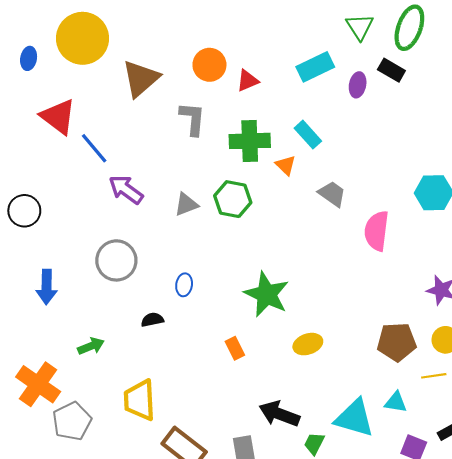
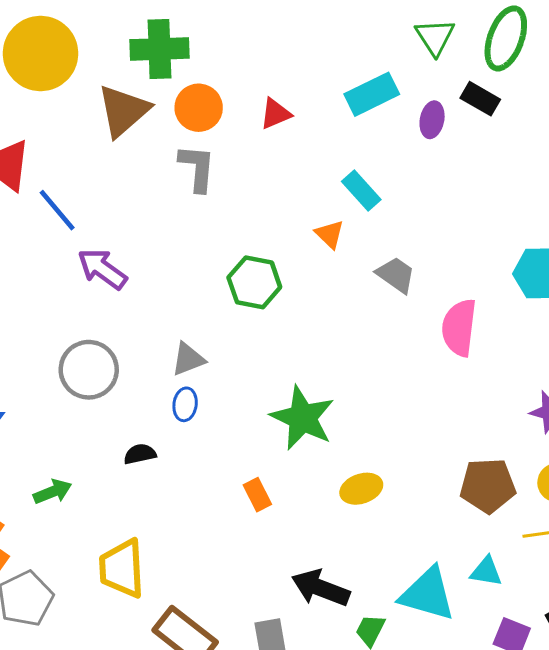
orange circle: (209, 65) -> (199, 108), moved
green cross: (250, 141) -> (159, 49), moved
gray triangle: (186, 204) -> (188, 359), moved

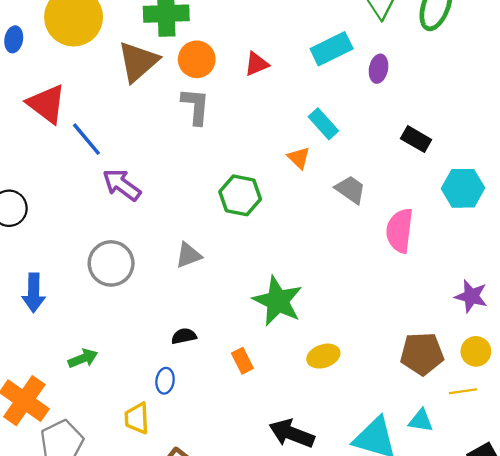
black rectangle: (480, 99) -> (416, 139), moved
blue ellipse: (185, 404) -> (165, 381), moved
black semicircle: (140, 454) -> (184, 336), moved
yellow trapezoid: (122, 568) -> (137, 418), size x0.7

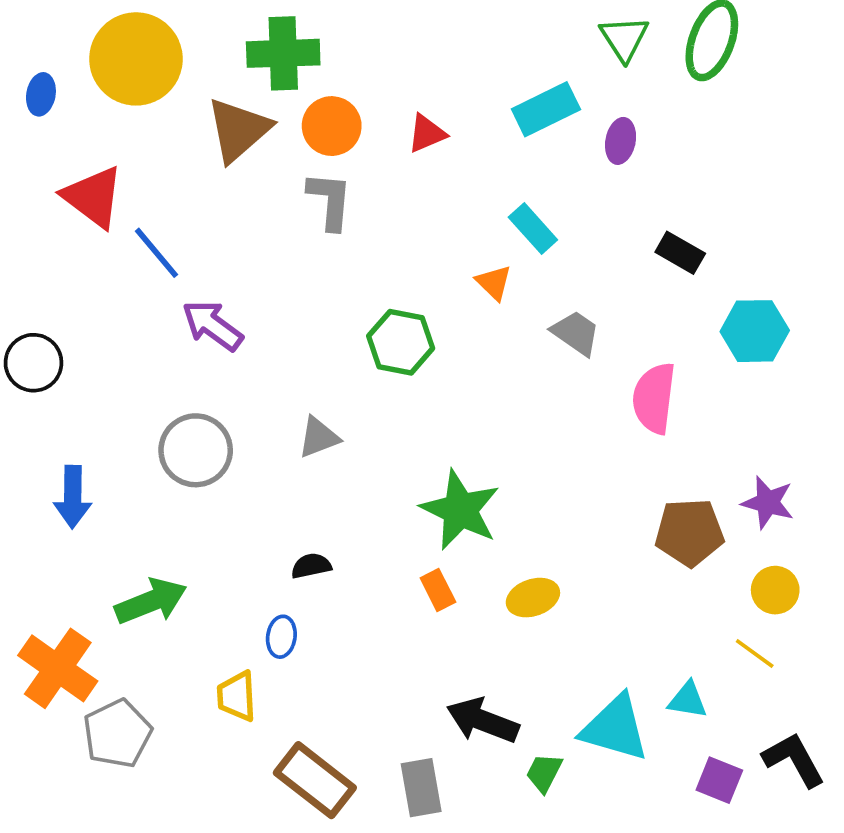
brown pentagon: (422, 354) -> (689, 532), moved
green arrow: (83, 358) -> (151, 601), size x1.5
orange rectangle: (242, 361) -> (438, 590), moved
yellow line: (463, 391) -> (755, 653), turned 44

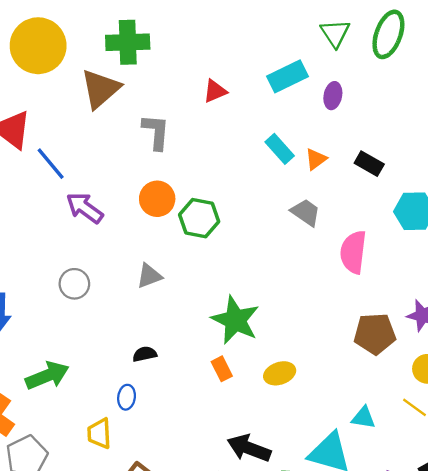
orange circle: (332, 126) -> (157, 199), moved
orange triangle: (494, 283) -> (316, 159), moved, turned 40
gray circle: (196, 450) -> (74, 284), size x0.7
cyan triangle: (688, 700) -> (363, 418), moved

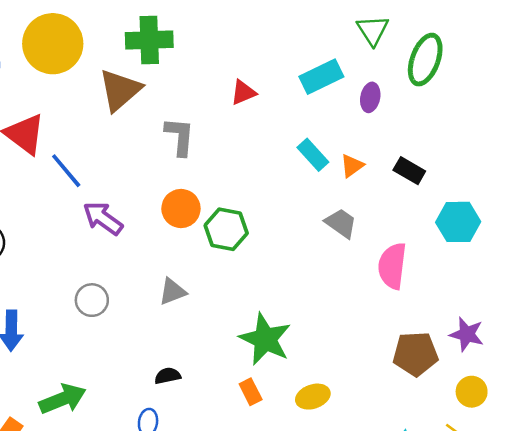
green ellipse: (388, 34) -> (425, 60), moved

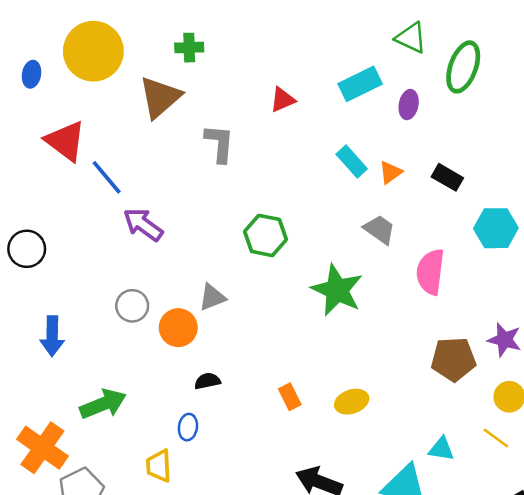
green triangle: (373, 30) -> (411, 38), turned -32
green cross: (149, 40) -> (189, 48), size x0.6
orange circle: (181, 209) -> (178, 328), moved
green star: (265, 339) -> (337, 290), moved

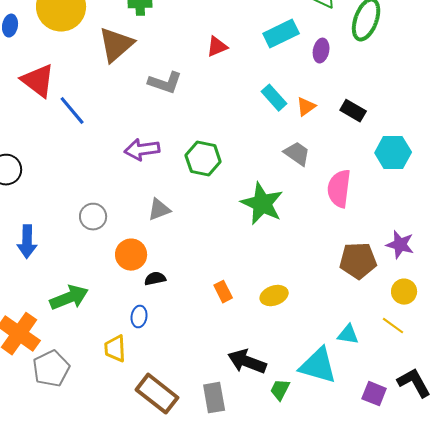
gray L-shape: (219, 143) -> (165, 83), turned 104
purple arrow: (143, 225) -> (142, 150), moved, turned -44
orange circle: (178, 328) -> (131, 255), moved

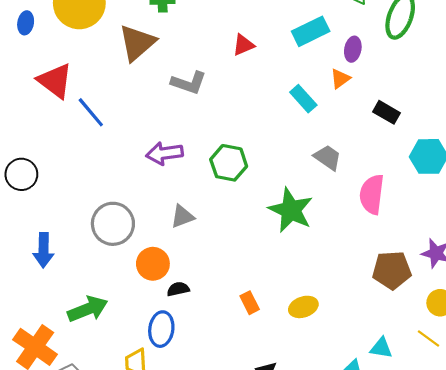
orange triangle: (306, 107) -> (340, 79), moved
gray circle: (93, 217) -> (113, 224), size x1.5
blue ellipse: (139, 317) -> (161, 329), size x1.5

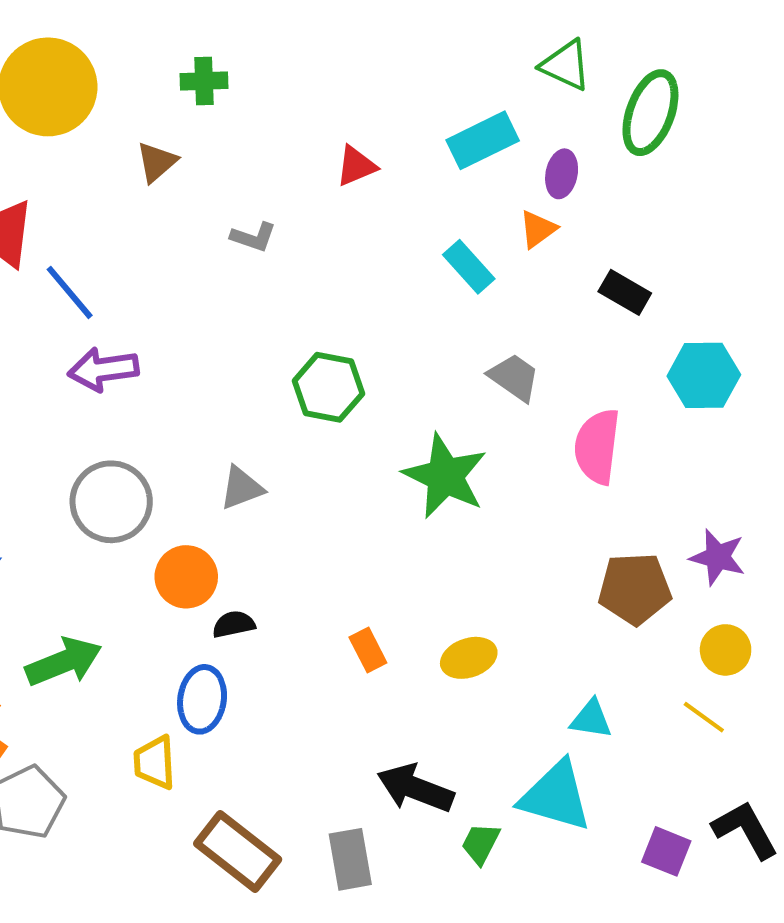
brown triangle: (137, 43) -> (157, 162), size x0.6
gray L-shape: (189, 83) -> (253, 237), size x0.7
purple arrow: (164, 153) -> (103, 369), moved
cyan triangle: (381, 348) -> (591, 719), moved

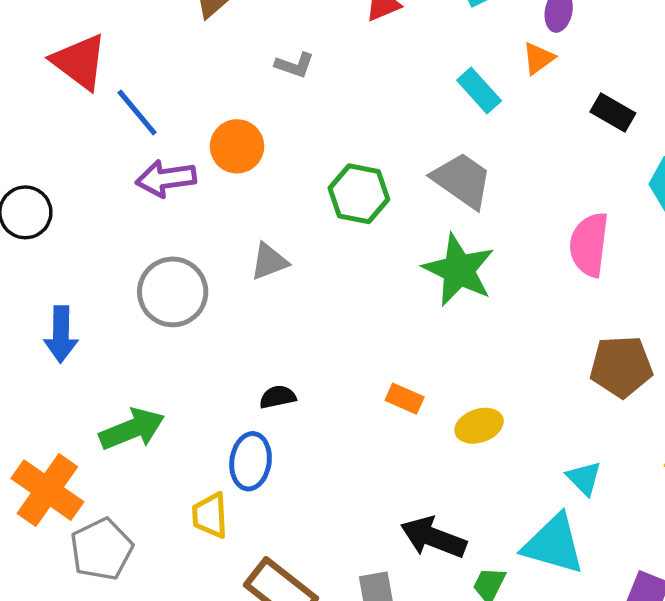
gray trapezoid: (514, 377) -> (462, 180), moved, size x1.4
gray triangle: (242, 488) -> (269, 261), moved
orange circle: (186, 577) -> (237, 146), moved
orange rectangle: (368, 650) -> (405, 399), moved, turned -39
cyan triangle: (591, 719) -> (584, 478), turned 36

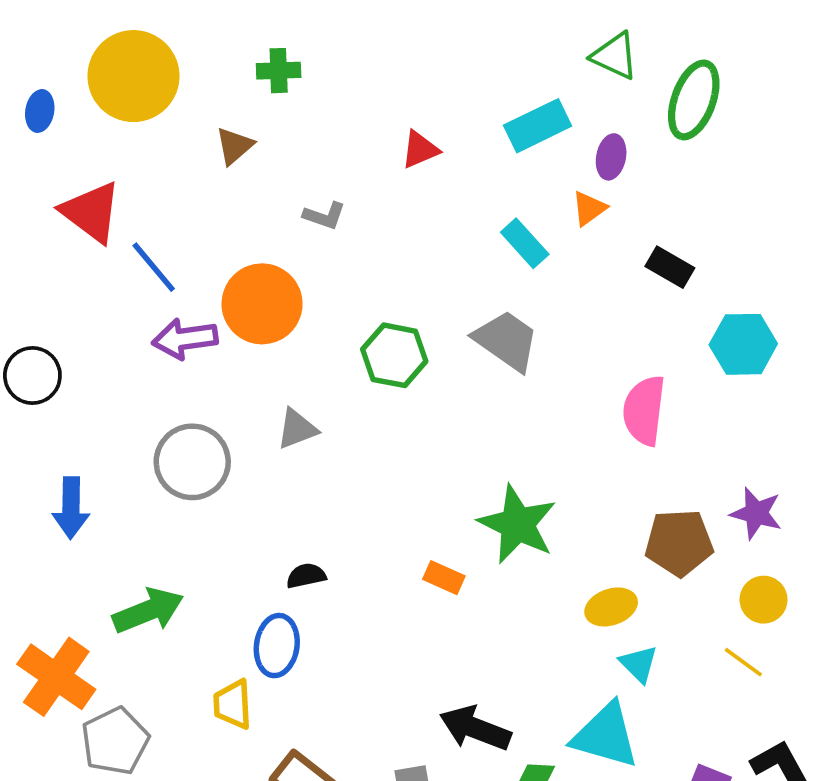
orange circle: (237, 146) -> (262, 304), size x1.4
green star: (459, 270) -> (517, 524), moved
yellow ellipse: (479, 426) -> (611, 607), moved

